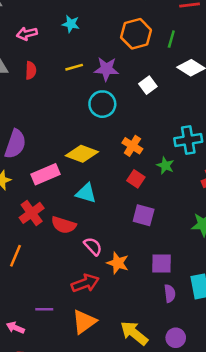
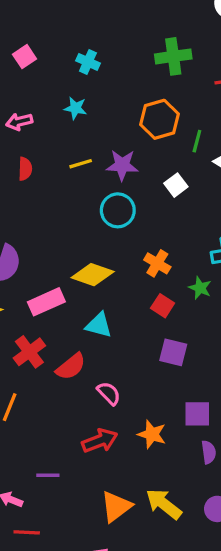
green line: (171, 39) -> (197, 141), moved
red semicircle: (64, 225) -> (71, 367), turned -55
orange star: (118, 263) -> (152, 434), moved
orange triangle: (84, 322) -> (116, 506), moved

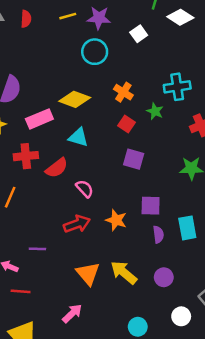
red cross: (29, 352) -> (26, 156), turned 30
orange triangle: (116, 506) -> (88, 274), turned -35

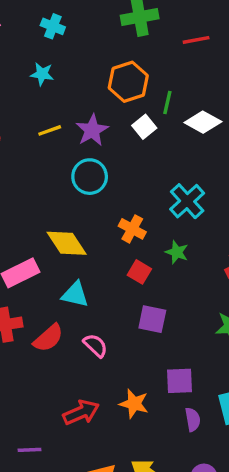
purple star: (99, 18) -> (92, 130), turned -30
white square: (139, 34) -> (144, 127), moved
cyan cross: (177, 87) -> (187, 201), moved, turned -30
yellow diamond: (75, 99) -> (67, 243), turned 40
pink semicircle: (85, 189) -> (95, 345), moved

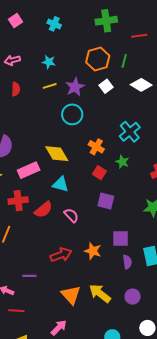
cyan star: (42, 74) -> (49, 62), moved
green line: (167, 102) -> (124, 61), moved

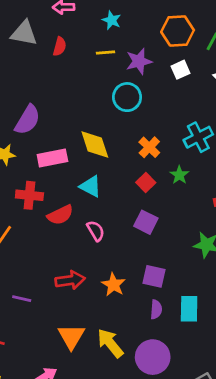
purple circle: (133, 297) -> (153, 357), size x1.6

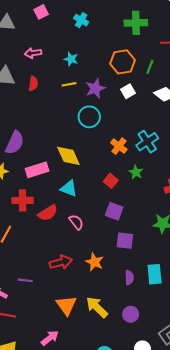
orange cross: (149, 147) -> (119, 146), moved
purple square: (154, 276) -> (125, 241), moved
purple circle: (153, 357) -> (131, 314), size x0.6

